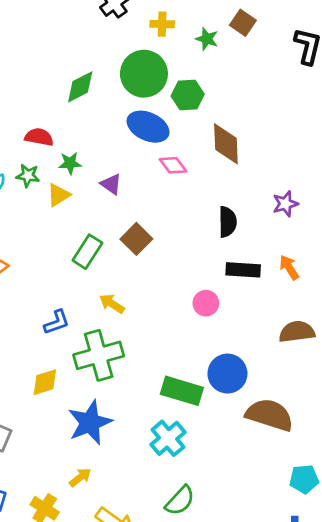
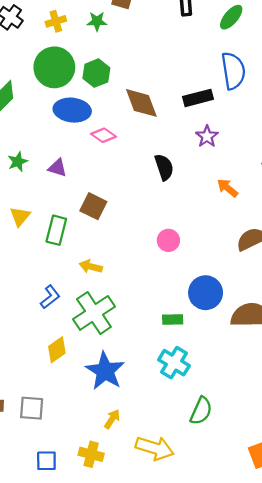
yellow triangle: (58, 195) -> (20, 216), moved
black rectangle: (243, 270) -> (198, 98), moved
green rectangle: (182, 391) -> (173, 319), size x0.6

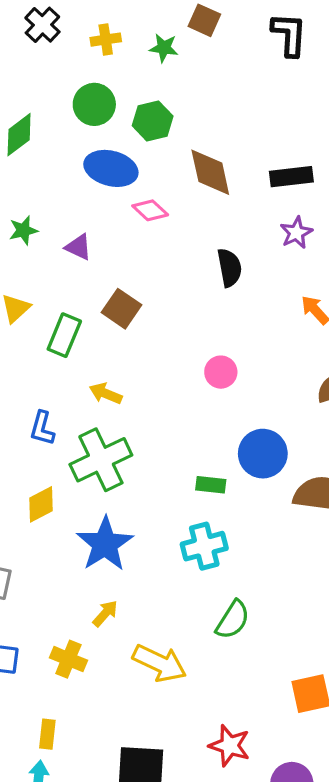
green circle: (54, 67) -> (94, 104), size x0.7
blue L-shape: (50, 297) -> (42, 428), turned 135
cyan cross: (174, 363) -> (204, 546), turned 36

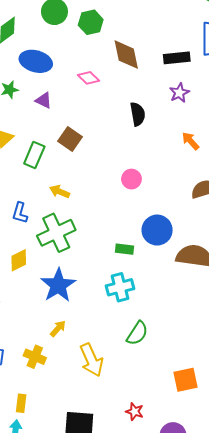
blue ellipse: (111, 168) -> (36, 61), moved
yellow arrow: (160, 663) -> (91, 360), turned 40
red star: (230, 746) -> (135, 412), size x0.7

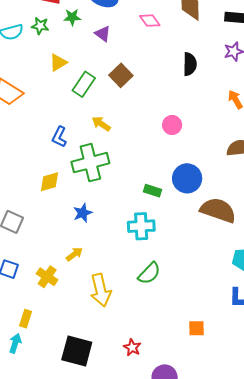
blue star: (58, 285) -> (83, 213), size x0.6
orange square: (185, 380) -> (196, 328), moved, size x0.7

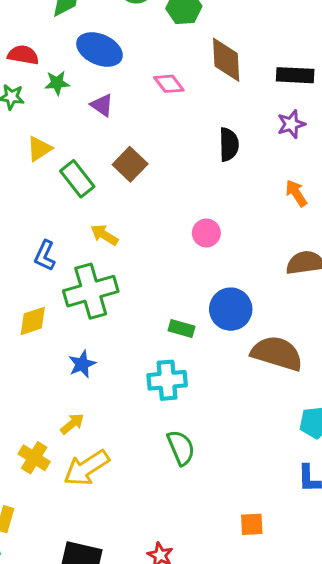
green rectangle: (84, 84) -> (77, 179), turned -70
green semicircle: (149, 273) -> (181, 448), turned -65
yellow arrow: (101, 290) -> (87, 468), moved, turned 72

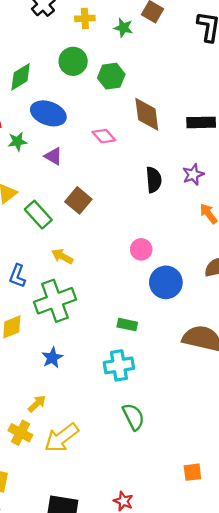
purple star: (291, 124) -> (193, 174), moved
blue circle: (231, 309) -> (166, 282), moved
yellow arrow: (72, 424) -> (37, 404), moved

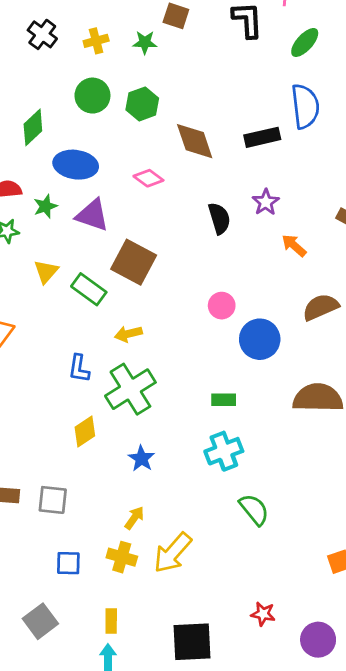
purple triangle: (53, 156) -> (92, 215), size x1.5
brown square: (78, 200) -> (134, 262), size x1.4
yellow arrow: (62, 256) -> (128, 334), turned -30

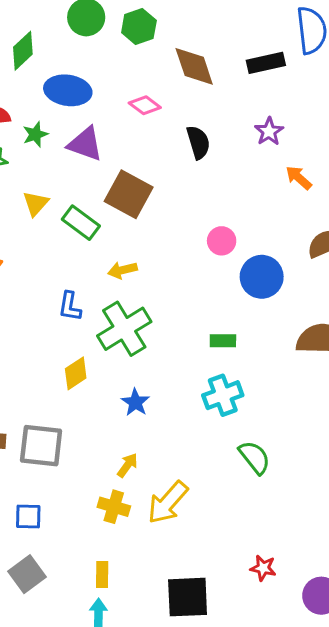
black semicircle: (219, 218) -> (198, 142), moved
gray square: (53, 500) -> (41, 446), size x1.4
blue square: (68, 563) -> (28, 516), moved

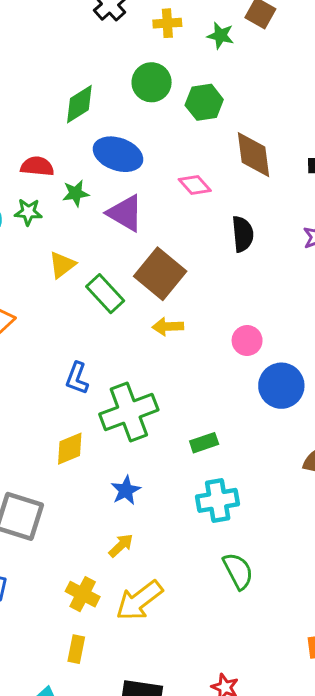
yellow arrow: (122, 270) -> (168, 327), moved
green rectangle: (223, 341) -> (204, 443), moved, turned -30
yellow arrow: (127, 465) -> (121, 546), moved
yellow rectangle: (102, 574) -> (76, 649), moved

